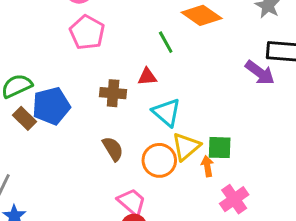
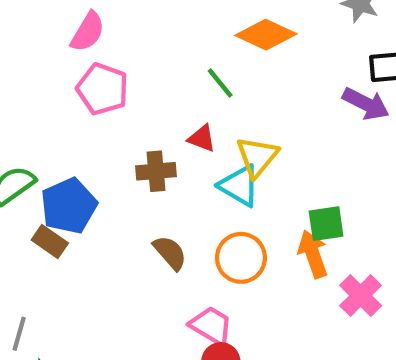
red triangle: (147, 77) -> (202, 138), turned 36
brown rectangle: (25, 118) -> (50, 241), moved
yellow triangle: (186, 147) -> (257, 157), moved
orange arrow: (207, 166) -> (313, 254), size x1.5

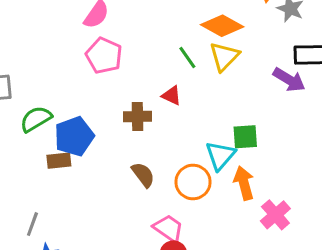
yellow triangle: (257, 157) -> (224, 56), moved
cyan triangle: (239, 186) -> (220, 155), moved, turned 36
green square: (326, 224) -> (245, 137), moved
brown rectangle: (50, 241) -> (59, 161), turned -45

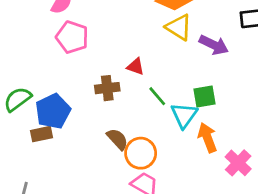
yellow triangle: (224, 56) -> (179, 27), turned -36
green line: (187, 58) -> (157, 96), moved
purple arrow: (289, 80) -> (214, 45), moved
orange circle: (193, 182) -> (141, 153), moved

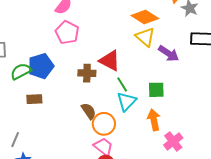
red triangle: (136, 67) -> (110, 61), size x1.6
blue pentagon: (53, 111) -> (41, 66), moved
cyan triangle: (184, 115) -> (126, 101), moved

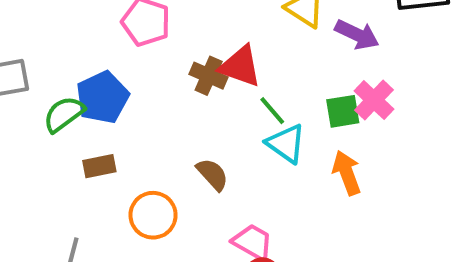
brown cross: (87, 73) -> (209, 76), moved, turned 30
cyan triangle: (126, 101) -> (286, 144), turned -30
orange circle: (104, 124) -> (153, 215), moved
pink cross: (173, 141) -> (374, 100), moved

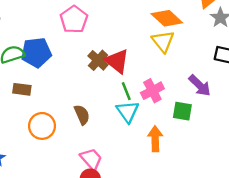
purple arrow: (357, 35) -> (200, 85), moved
pink cross: (374, 100) -> (152, 91), moved
green square: (343, 111) -> (182, 111), moved

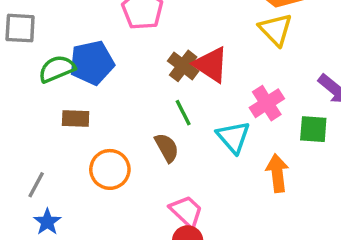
green line: (126, 91) -> (183, 113), moved

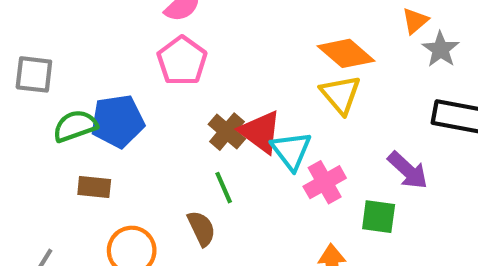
cyan triangle: (233, 137) -> (291, 151), moved

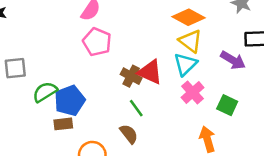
blue pentagon: (118, 121) -> (70, 101), moved
cyan triangle: (291, 151) -> (185, 64), moved, turned 35
purple arrow: (408, 170) -> (233, 60), moved
green square: (379, 217) -> (227, 105), turned 30

